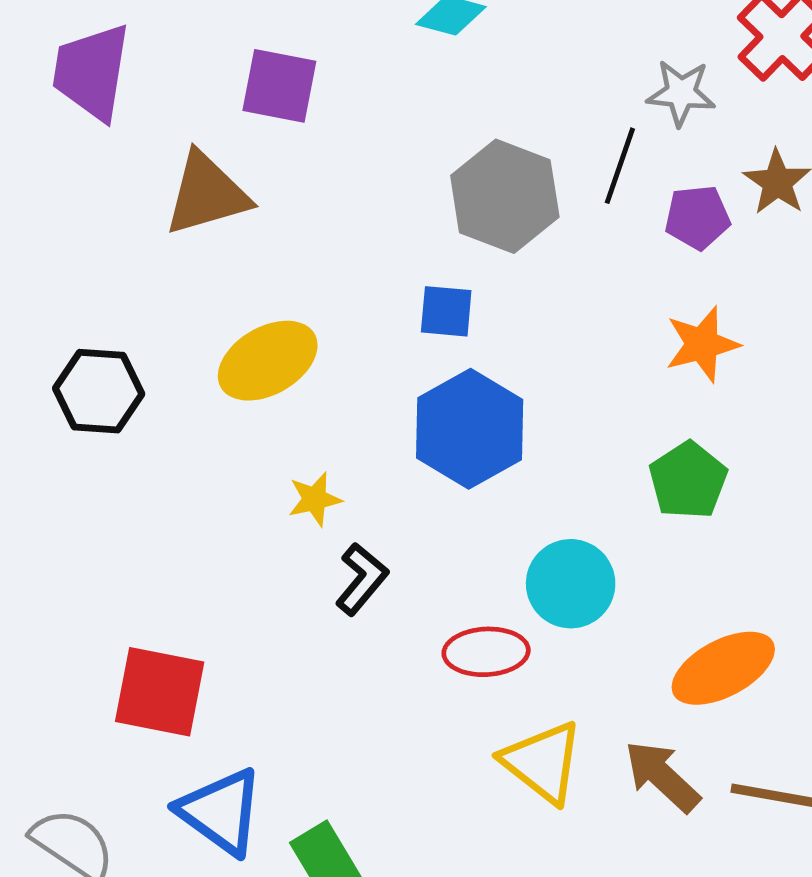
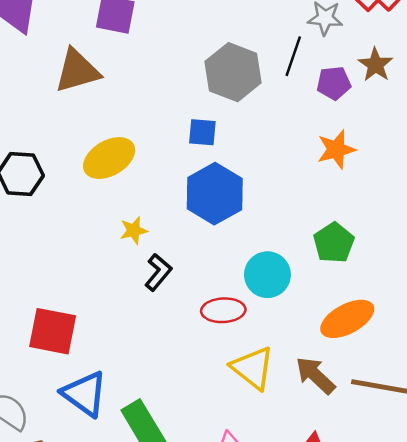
green pentagon: (688, 480) -> (334, 243), moved

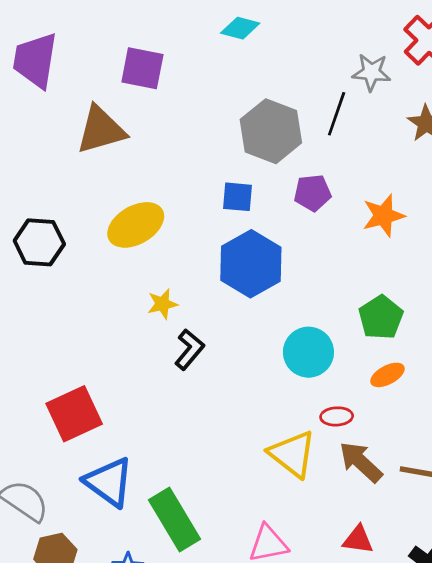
purple pentagon: (334, 83) -> (312, 193), moved
red ellipse: (223, 310) -> (337, 416), moved, size x0.7
orange ellipse: (347, 319) -> (387, 375), moved, size x0.6
red square: (53, 331) -> (74, 414), turned -36

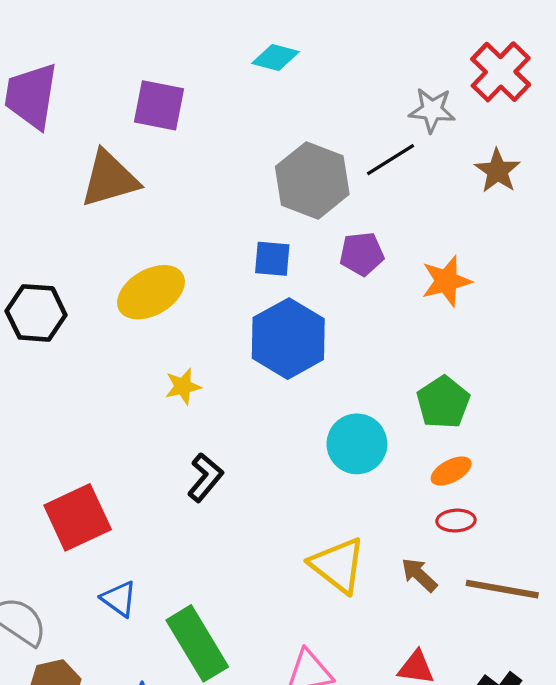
black line: (337, 114) -> (390, 160), turned 39
black L-shape: (189, 349) -> (205, 477), moved
red ellipse: (337, 416) -> (456, 521), moved
brown arrow: (361, 462) -> (419, 575), size x0.7
blue triangle: (109, 482) -> (119, 599), size x0.6

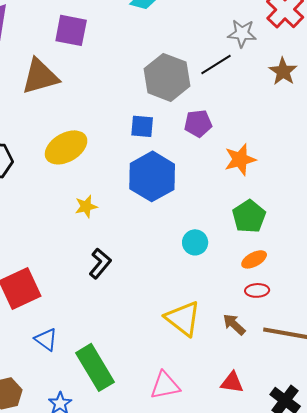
orange star: (446, 281) -> (240, 159), moved
cyan circle: (357, 444) -> (195, 242), size x0.7

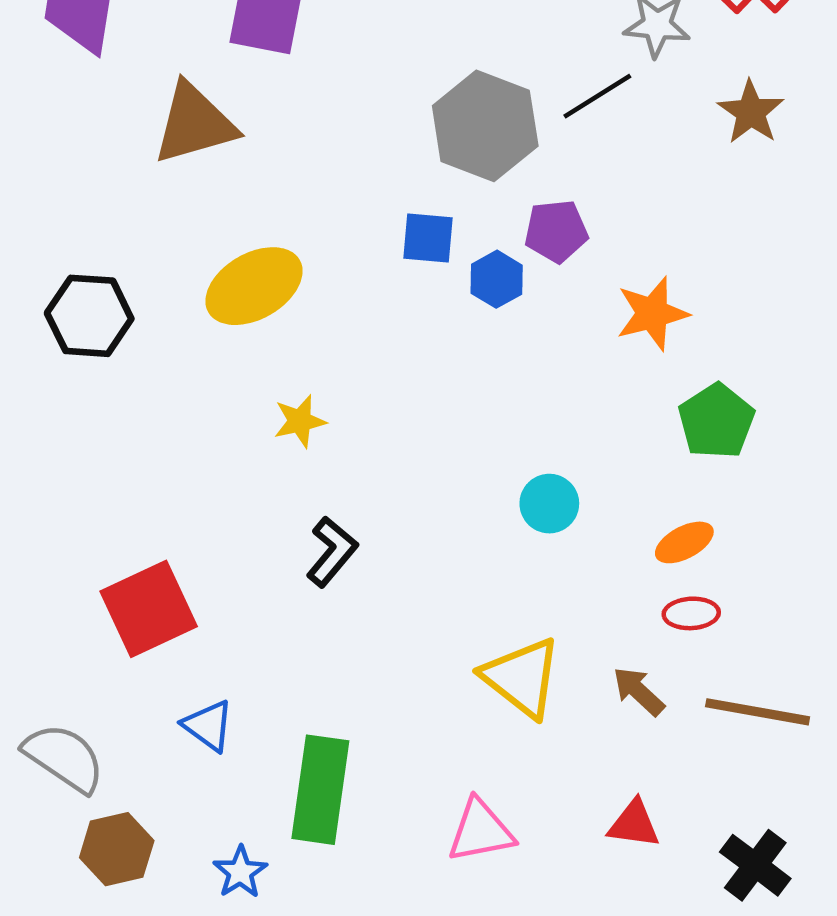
blue hexagon: (152, 176) -> (497, 279), moved, size x0.5
green pentagon: (249, 216) -> (716, 421), moved
green rectangle: (95, 367) -> (320, 790), turned 39

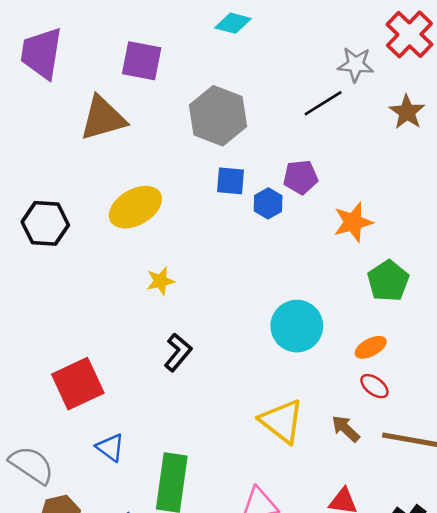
gray hexagon: (485, 126) -> (218, 116), moved
cyan circle: (549, 504) -> (297, 326), size x1.6
red ellipse: (691, 613) -> (374, 386), turned 40

